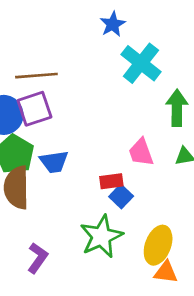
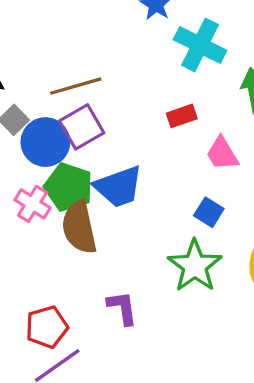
blue trapezoid: (54, 162) -> (118, 187), size x1.4
red rectangle: (111, 181) -> (182, 116), moved
purple L-shape: (38, 258) -> (122, 308), turned -32

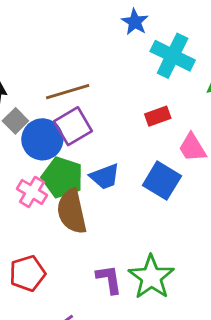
blue trapezoid: (118, 187) -> (105, 177), size x0.7
blue square: (209, 212) -> (162, 181), moved, size x1.5
green star: (195, 266) -> (151, 277), moved
red pentagon: (47, 327) -> (27, 273), moved

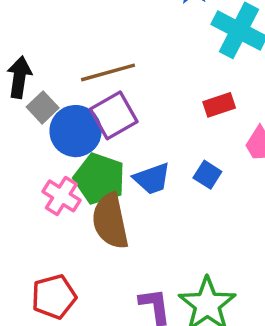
blue square: (162, 181) -> (207, 175), moved, size x0.6

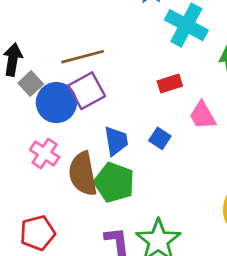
green pentagon: (99, 179) -> (114, 182), moved
blue trapezoid: (152, 179) -> (116, 141), turned -80

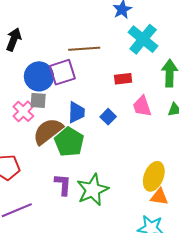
brown line: (83, 57) -> (84, 49), moved
gray square: (31, 84) -> (38, 100), moved, turned 36
brown semicircle: (83, 174) -> (48, 131), turned 52

